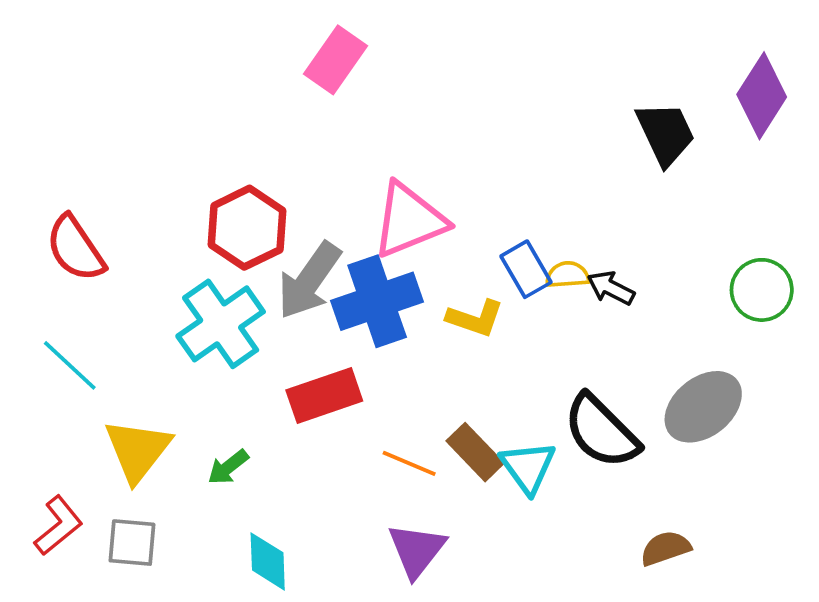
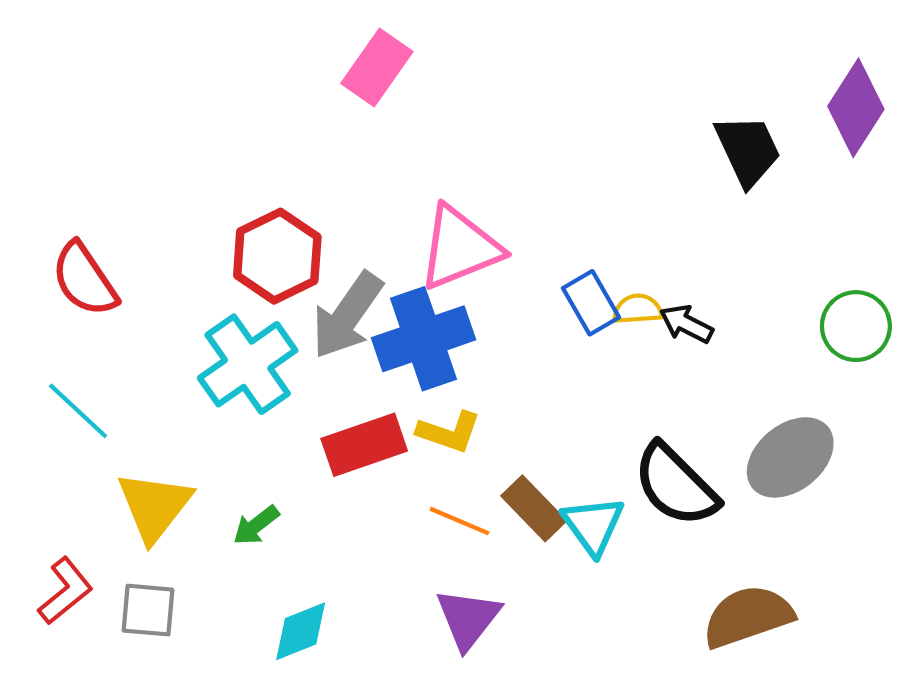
yellow L-shape: (475, 318) -> (449, 432), moved
brown semicircle: (666, 548) -> (748, 616), size x1.6
cyan diamond: (268, 561) -> (301, 631), turned 70

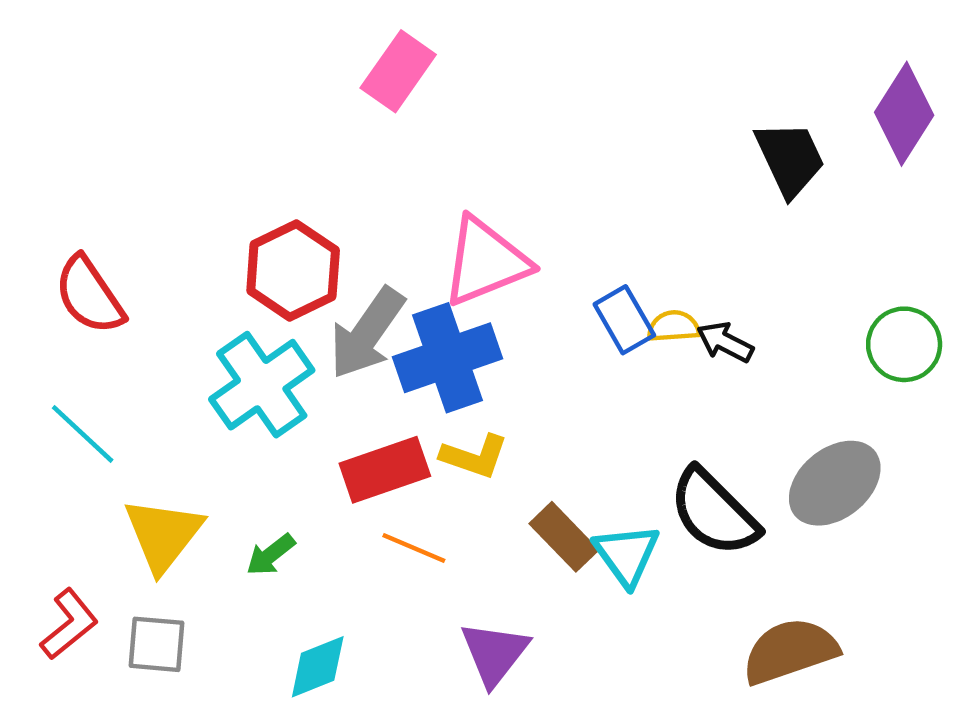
orange line: (460, 521) -> (414, 548), moved

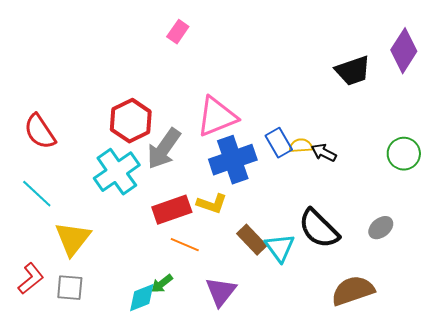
pink rectangle: (398, 71) -> (178, 32), size x0.7
black trapezoid: (790, 159) -> (353, 71), turned 96
blue cross: (447, 358) -> (233, 160), moved
gray ellipse: (835, 483) -> (381, 228), moved, size x0.6
green arrow: (271, 555) -> (162, 284), moved

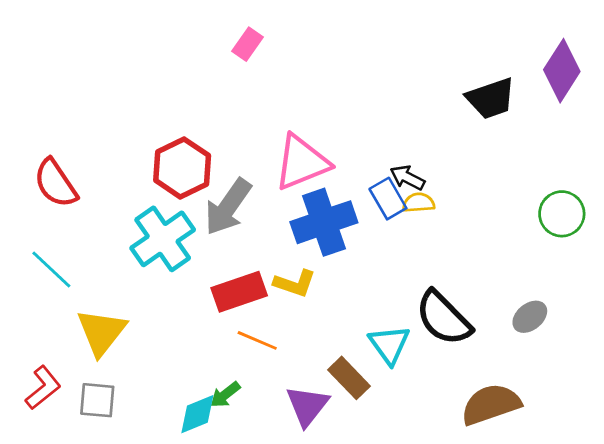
black arrow: (324, 153) -> (407, 178), moved
brown rectangle: (252, 240) -> (349, 378), moved

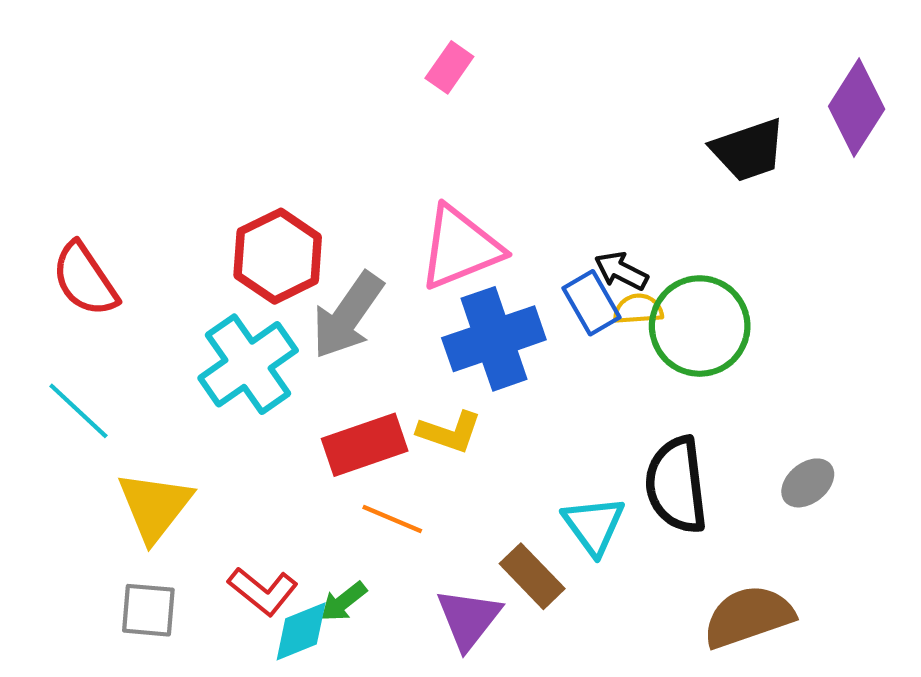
pink rectangle: (247, 44) -> (449, 67), moved
green circle: (562, 214) -> (700, 326), moved, size x1.4
black semicircle: (444, 318) -> (676, 485), turned 38
red L-shape: (43, 388) -> (263, 591), moved, turned 78

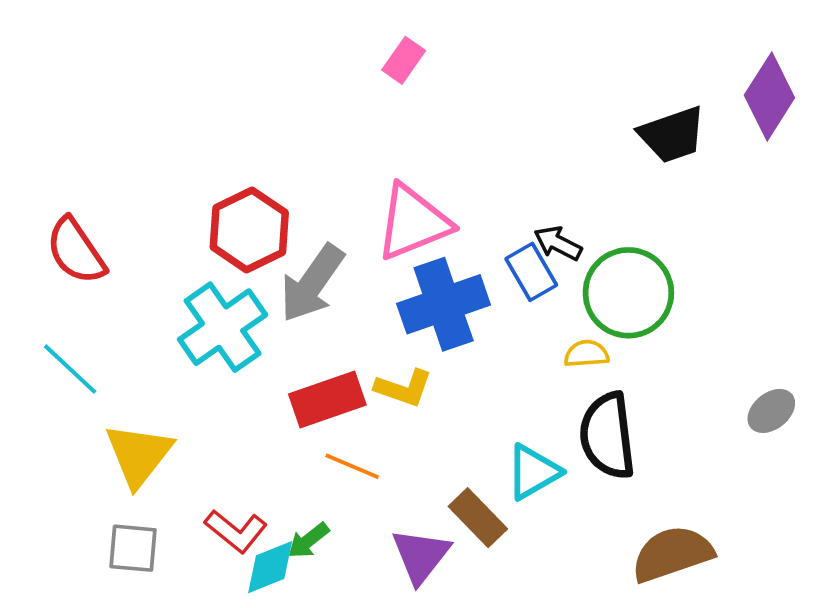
yellow semicircle: (638, 309) -> (586, 354), moved
gray ellipse: (808, 483) -> (771, 411), moved
cyan triangle: (594, 525) -> (533, 472), turned 36

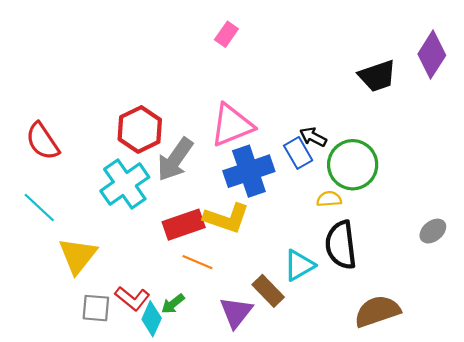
yellow L-shape: (404, 388) -> (226, 218), size x1.4
gray square: (133, 548) -> (96, 308), moved
cyan diamond: (270, 567) -> (152, 319), turned -44

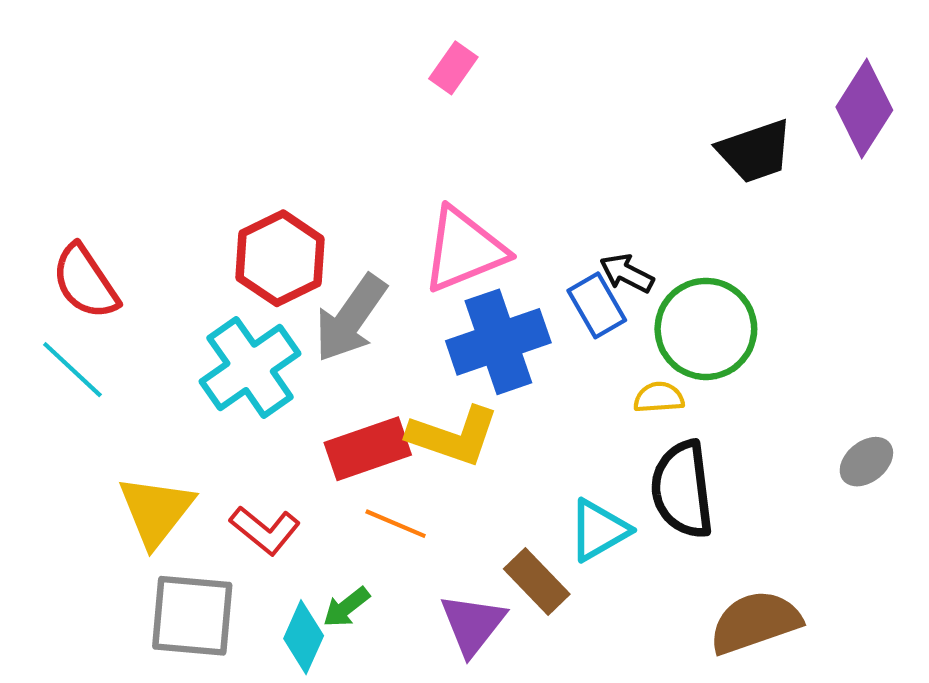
cyan line: (39, 208) -> (72, 370), moved
red L-shape: (132, 298) -> (265, 530), moved
gray square: (96, 308) -> (192, 616), size x1.5

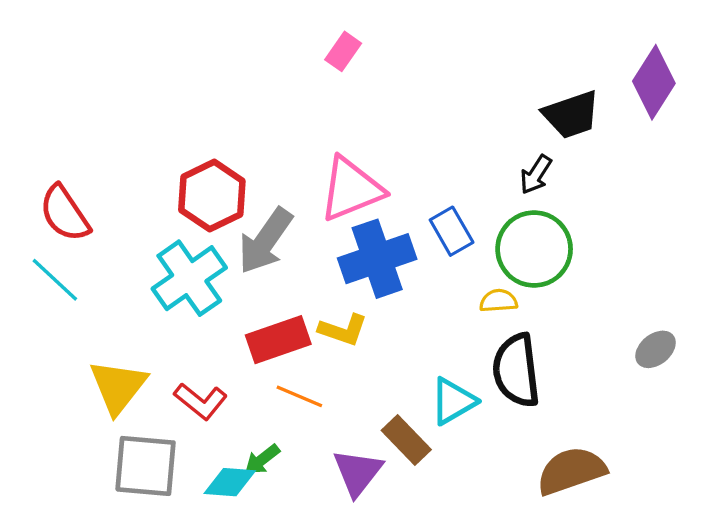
black arrow: (627, 273) -> (536, 175), moved, turned -84
yellow L-shape: (453, 436) -> (343, 330), size x0.7
cyan diamond: (304, 637) -> (230, 482), turned 70

